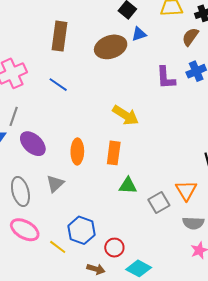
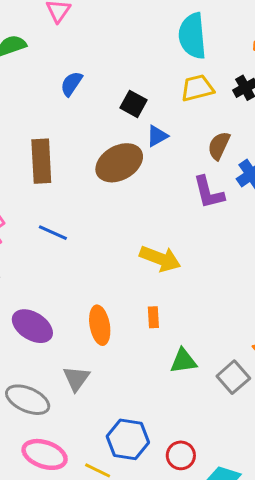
brown semicircle: (190, 37) -> (219, 146), moved
orange rectangle: (114, 153) -> (153, 317), size x0.6
gray ellipse: (20, 192) -> (28, 400), turned -40

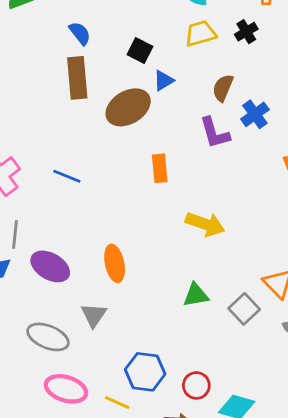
blue semicircle: (71, 84) -> (80, 33), turned 110
brown rectangle: (41, 161) -> (77, 78), moved
yellow arrow: (160, 259) -> (205, 224), moved
orange rectangle: (153, 317) -> (160, 168), moved, size x1.4

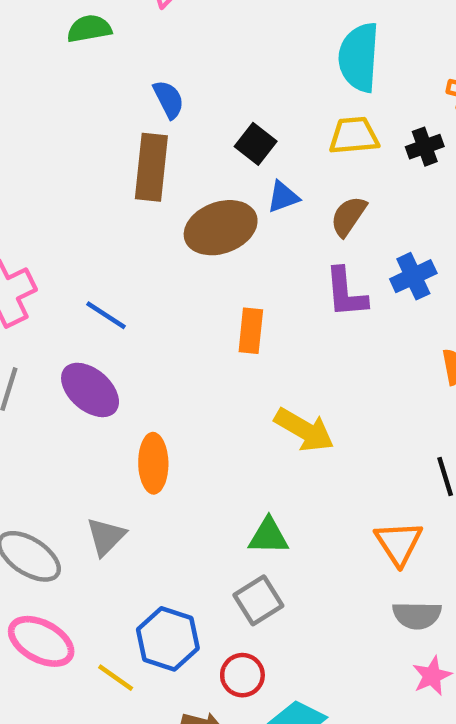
brown semicircle: (223, 88) -> (348, 216), moved
purple ellipse: (50, 266) -> (90, 390), moved
gray square: (244, 309) -> (258, 600), moved

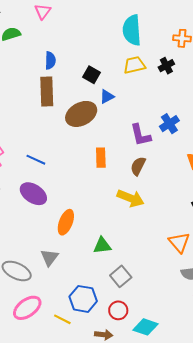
blue semicircle: (169, 99) -> (50, 60), turned 36
brown semicircle: (348, 216) -> (138, 166), moved
orange ellipse: (153, 463) -> (66, 222), turned 30
green triangle: (269, 536) -> (102, 246), moved
pink ellipse: (41, 641) -> (27, 308), turned -56

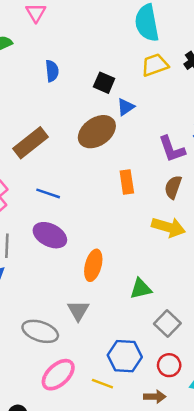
brown rectangle: (47, 91) -> (30, 143), moved, turned 60

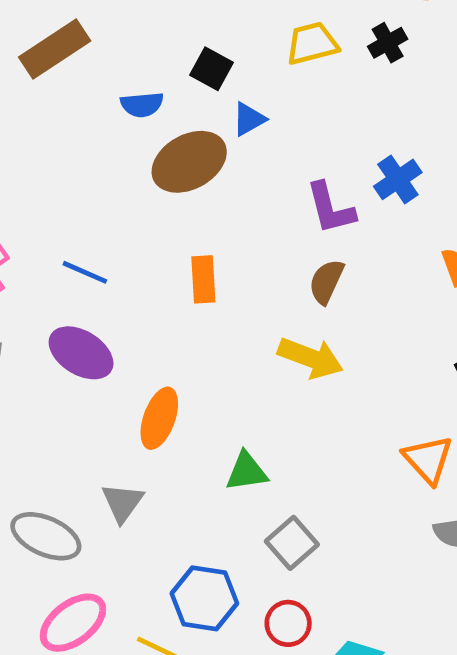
blue semicircle: (52, 71) -> (142, 105), moved, turned 85
brown rectangle: (30, 143) -> (55, 49), moved
orange rectangle: (127, 182) -> (203, 279), moved

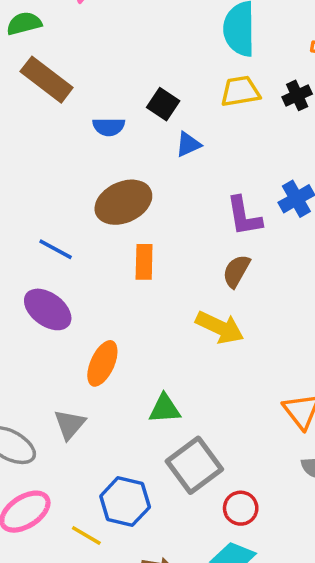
brown rectangle: (55, 49) -> (47, 80), turned 66
brown ellipse: (189, 162) -> (123, 202), moved
gray square: (292, 543) -> (194, 465), size x1.4
red circle: (288, 623) -> (241, 508), moved

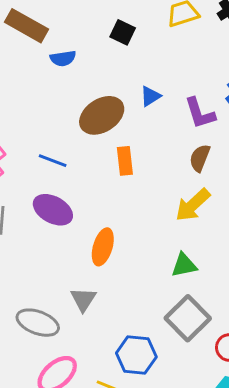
blue semicircle: (109, 127) -> (63, 58), moved
blue triangle: (188, 144) -> (150, 96), moved
yellow arrow: (220, 327) -> (193, 205), turned 120
green triangle: (165, 409) -> (184, 265), moved

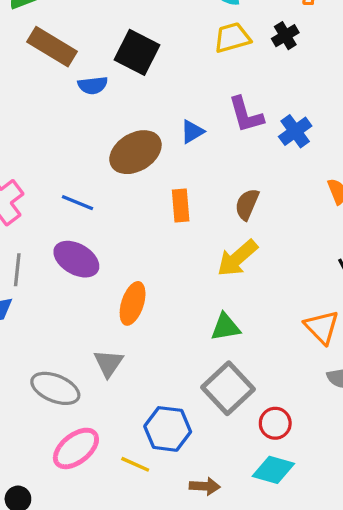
black square: (123, 32) -> (137, 52), moved, size x1.5
purple L-shape: (200, 113) -> (246, 115), moved
orange rectangle: (125, 161) -> (181, 206), moved

